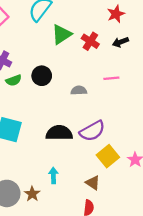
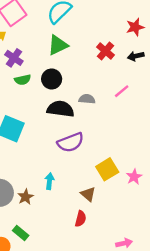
green triangle: (61, 34) -> (58, 45), moved
pink line: (111, 78) -> (122, 91), turned -42
purple semicircle: (92, 131) -> (71, 142), moved
black semicircle: (59, 133) -> (60, 109), moved

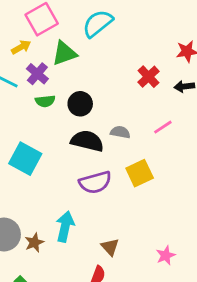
green triangle: (58, 45) -> (64, 53), moved
yellow square: (107, 169) -> (140, 173), moved
pink star: (134, 177) -> (166, 255), moved
cyan arrow: (49, 181) -> (65, 227), size x1.5

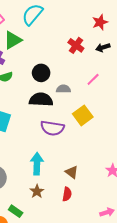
black circle: (80, 104) -> (41, 73), moved
purple semicircle: (95, 182) -> (52, 128), turned 35
brown star: (34, 242) -> (37, 191), moved

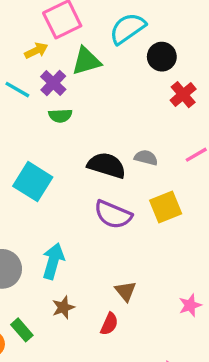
black circle: (41, 73) -> (162, 57), moved
cyan arrow: (37, 164) -> (53, 261), moved

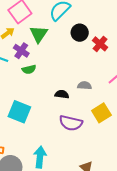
black circle: (162, 57) -> (80, 33), moved
green triangle: (86, 61) -> (39, 34), turned -30
black semicircle: (107, 165) -> (62, 94), size x0.6

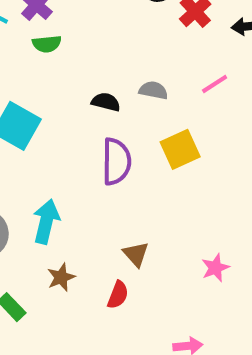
purple semicircle: (71, 123) -> (116, 161), turned -110

